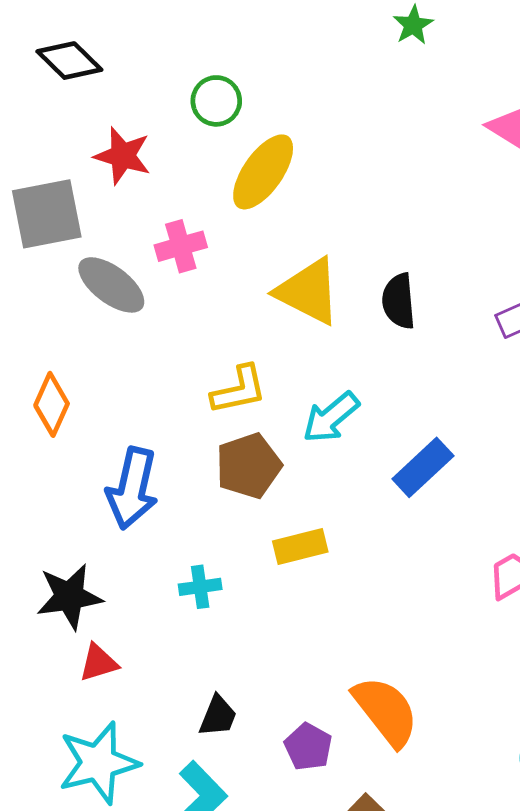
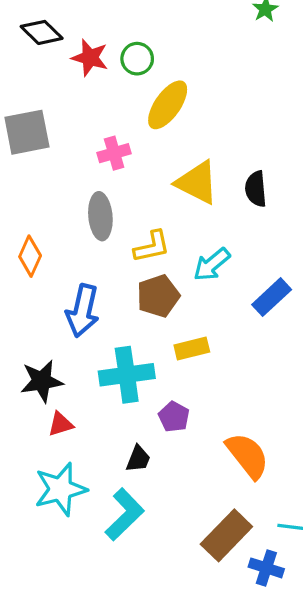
red star: (123, 156) -> (90, 58), moved
gray ellipse: (111, 285) -> (100, 216), moved, turned 48
cyan cross: (200, 587) -> (127, 375), size x2.0
purple pentagon: (308, 747) -> (174, 417), moved

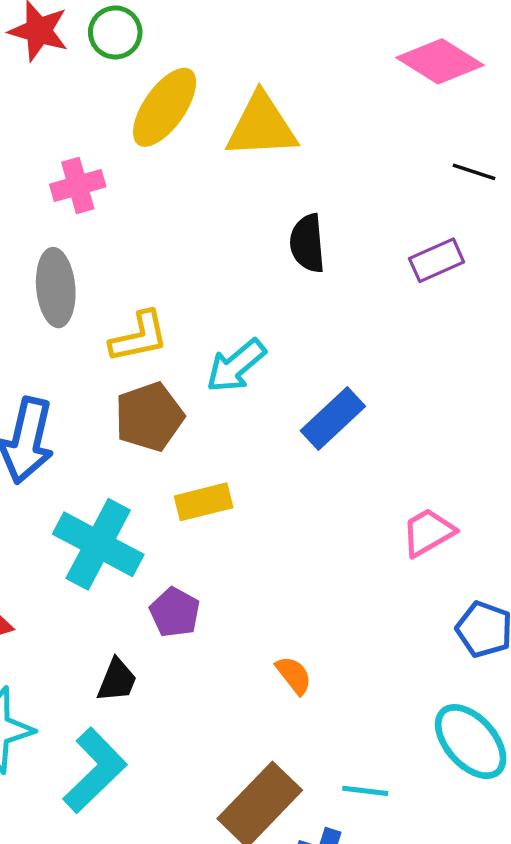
yellow triangle: (197, 183) -> (261, 126), moved, turned -30
cyan cross: (127, 375) -> (98, 544), turned 36
orange semicircle: (247, 456) -> (294, 675), size x0.5

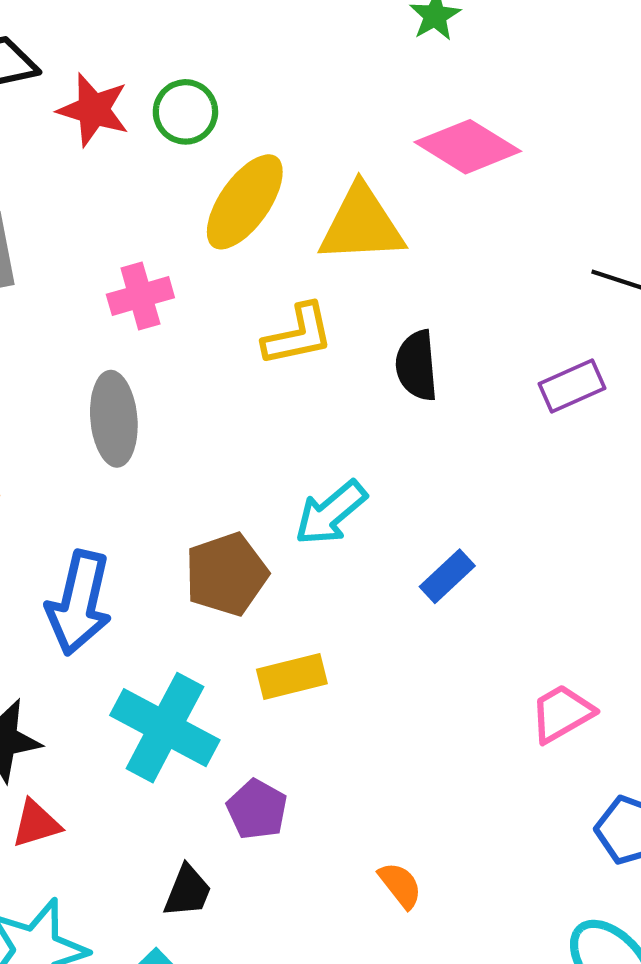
pink diamond: (440, 61) -> (468, 147), moved
yellow L-shape: (139, 337) -> (298, 335), moved
blue rectangle: (333, 418) -> (447, 576), size x0.7

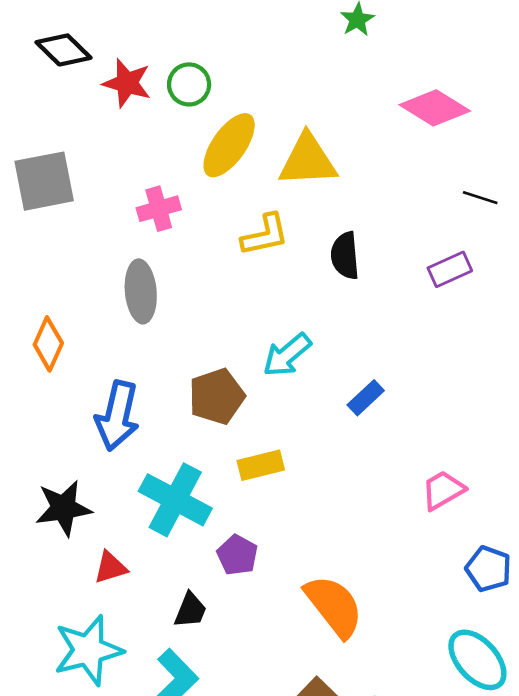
pink diamond: (468, 147) -> (435, 108), moved
red triangle: (36, 824) -> (110, 567), moved
orange semicircle: (400, 885) -> (334, 606), size x2.0

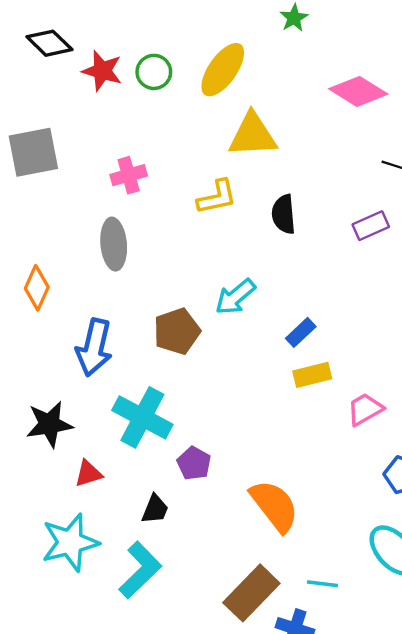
yellow ellipse: (229, 145) -> (223, 70), moved
yellow rectangle: (261, 465) -> (312, 375), moved

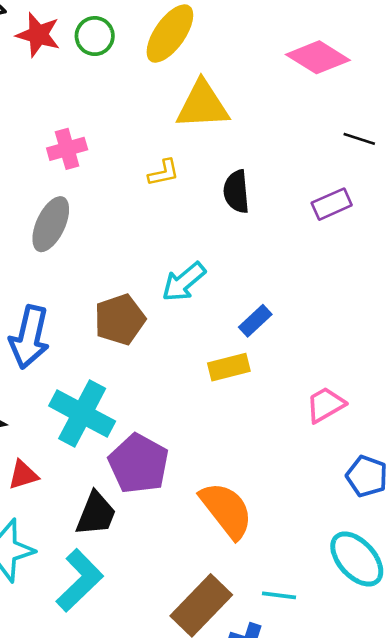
yellow L-shape: (217, 197) -> (164, 173), size x0.7
gray ellipse: (114, 244) -> (51, 224), turned 30
yellow rectangle: (312, 375) -> (229, 367), moved
purple pentagon: (194, 463) -> (139, 464), size x1.6
black trapezoid: (155, 509) -> (96, 514), size x1.4

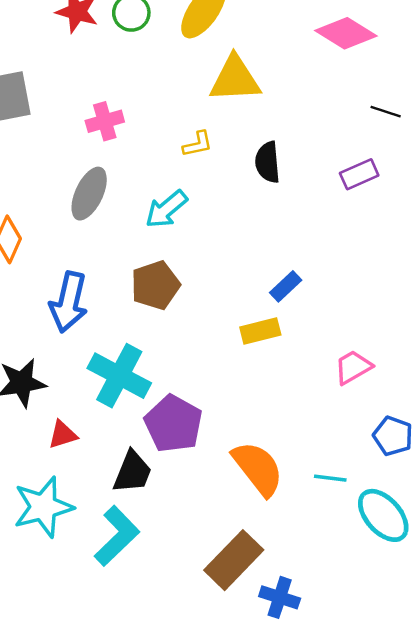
cyan arrow: (184, 282) -> (166, 209), moved
cyan line: (279, 595) -> (330, 478), moved

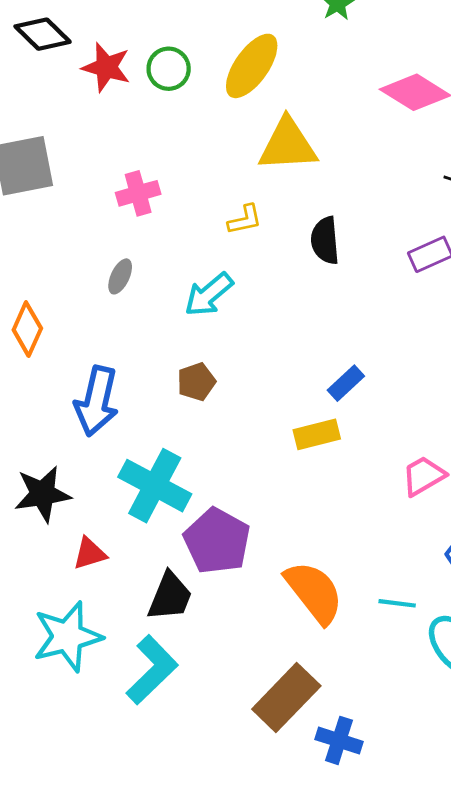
gray ellipse: (89, 194) -> (120, 276), size x0.6
brown pentagon: (155, 285) -> (196, 382), size x0.7

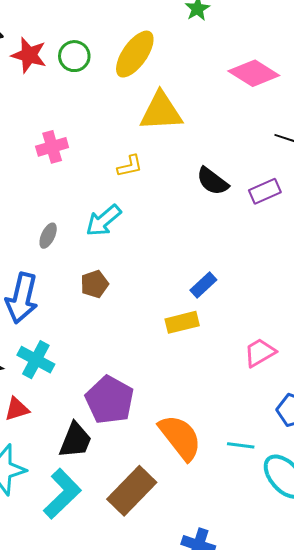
black semicircle: (325, 240) -> (212, 181), moved, turned -48
gray ellipse: (120, 276) -> (48, 236), moved
cyan cross: (155, 486) -> (36, 360), moved, size x0.7
brown rectangle: (286, 698) -> (132, 491), moved

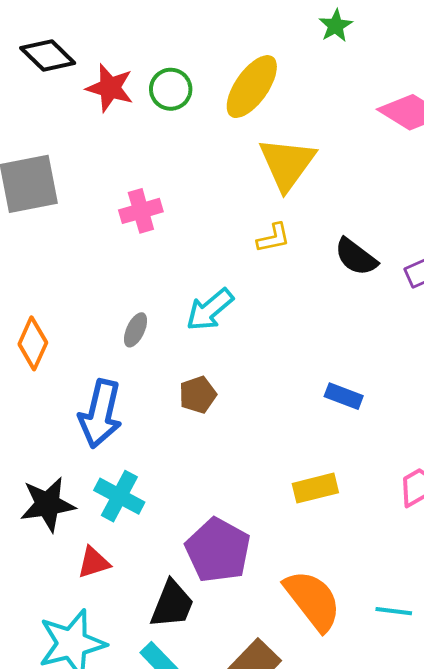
yellow triangle: (161, 112) -> (287, 164), turned -51
yellow L-shape: (130, 166) -> (273, 238), moved
blue rectangle: (203, 285) -> (344, 396), turned 64
yellow rectangle: (182, 322) -> (315, 488), moved

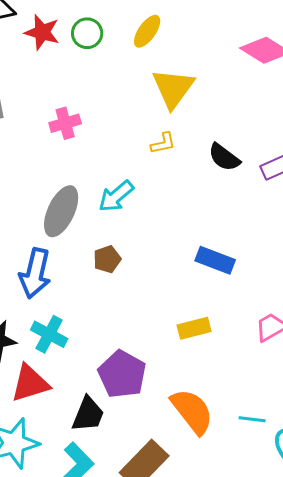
yellow ellipse: (252, 87) -> (147, 31), size x0.7
gray ellipse: (136, 330) -> (61, 211), size x2.0
blue rectangle: (344, 396) -> (215, 260), size x1.4
red triangle: (94, 562) -> (30, 383), size x1.6

